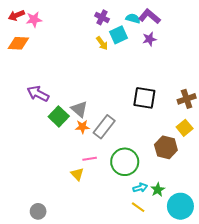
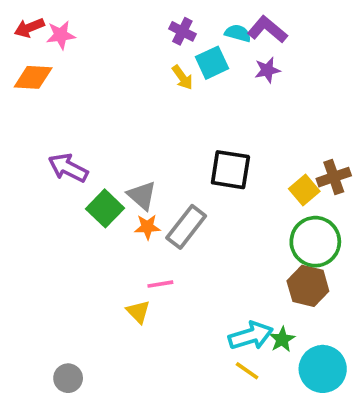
black square: (144, 98) -> (230, 170), moved
yellow square: (185, 128) -> (304, 190), moved
brown hexagon: (166, 147) -> (308, 286), moved
green circle: (125, 162) -> (315, 242), moved
cyan arrow: (140, 188) -> (251, 336), size x1.6

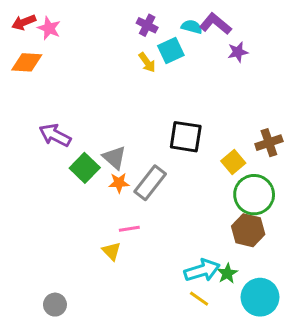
pink star: (61, 35) -> (49, 28), turned 30
purple star: (267, 70) -> (238, 52), moved
yellow square: (304, 190) -> (233, 162), moved

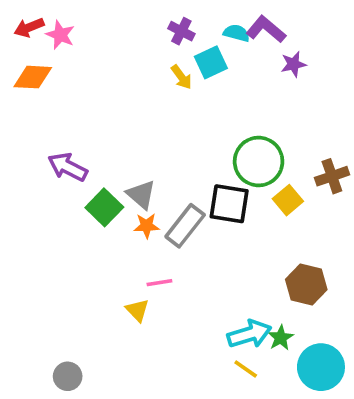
black square: (186, 137) -> (229, 204), moved
green circle: (254, 195) -> (259, 161), moved

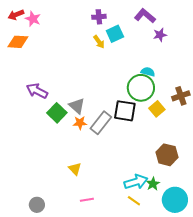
purple cross: (181, 31) -> (99, 17), turned -32
cyan semicircle: (237, 33) -> (148, 72), moved
pink line: (159, 283) -> (87, 200), moved

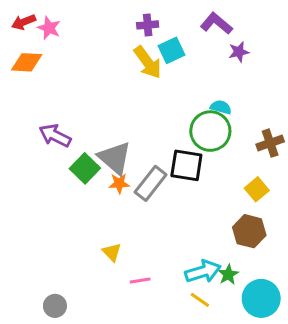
yellow arrow: (99, 42) -> (148, 62), size x1.6
gray triangle: (77, 106) -> (115, 158), size x1.4
yellow square: (157, 109) -> (257, 189), moved
pink line: (87, 200) -> (140, 280), moved

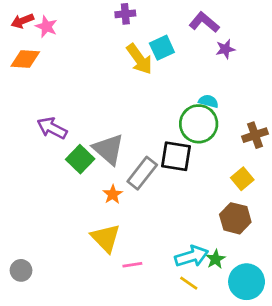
purple cross: (148, 25) -> (125, 14), moved
orange star: (119, 183) -> (113, 194), moved, turned -30
yellow triangle: (112, 252) -> (106, 238), size x1.6
gray circle: (55, 306) -> (21, 270), moved

